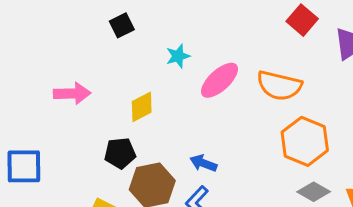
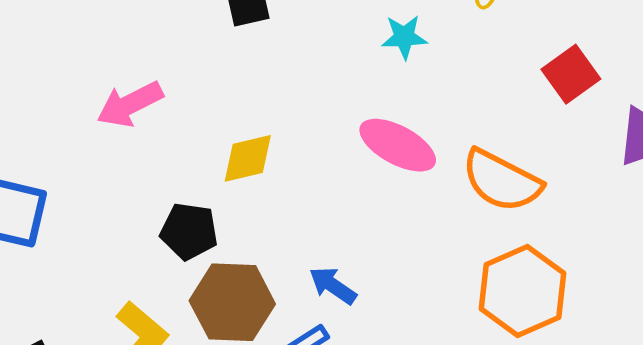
cyan star: (178, 56) -> (404, 37), moved
pink ellipse: (219, 80) -> (398, 145), turned 57
pink arrow: (72, 93) -> (130, 104), turned 141

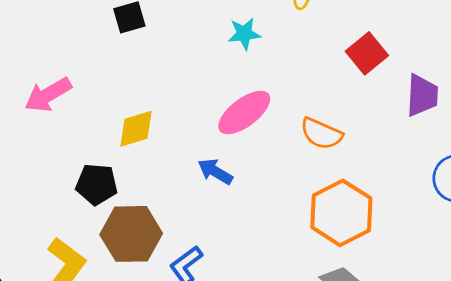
pink ellipse: (398, 145) -> (244, 112), turned -62
orange semicircle: (502, 181) -> (321, 134), size x0.7
blue arrow: (333, 285) -> (215, 172), moved

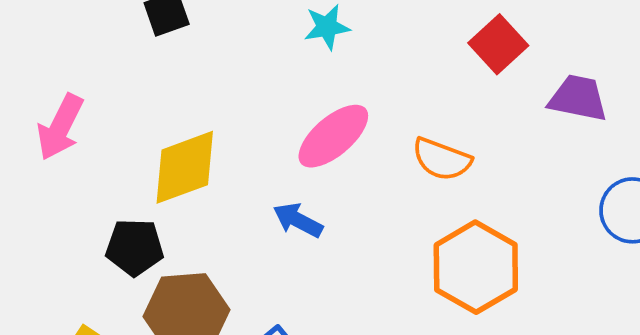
pink arrow: (48, 95) -> (60, 127), turned -30
purple trapezoid: (422, 95) -> (578, 98), turned -78
yellow diamond: (136, 129) -> (185, 167), size x1.4

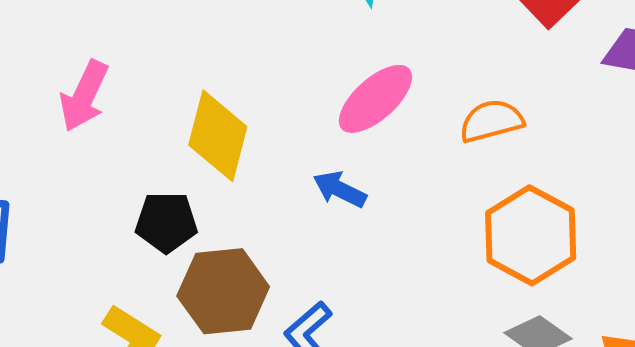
orange semicircle: (442, 159) -> (492, 121), turned 146
yellow diamond: (185, 167) -> (218, 136), turned -54

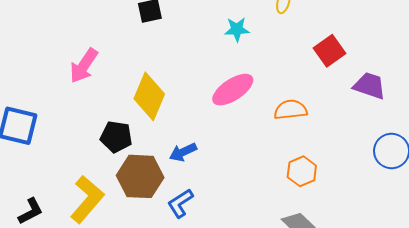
blue arrow: (340, 189) -> (183, 152), moved, turned -60
orange hexagon: (531, 235) -> (302, 171), size x0.6

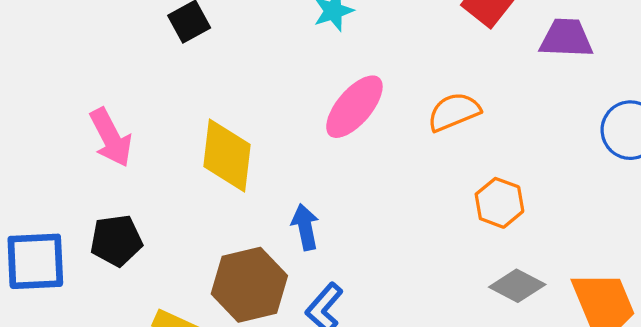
pink arrow: (84, 66) -> (111, 138), turned -45
black pentagon: (116, 137) -> (116, 241), moved
blue arrow: (183, 152) -> (305, 227), turned 120

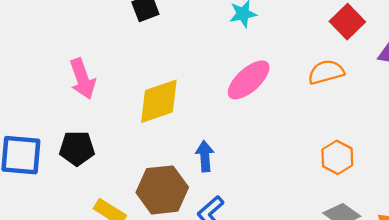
orange semicircle: (454, 112) -> (326, 72), moved
yellow diamond: (227, 155) -> (159, 101), turned 57

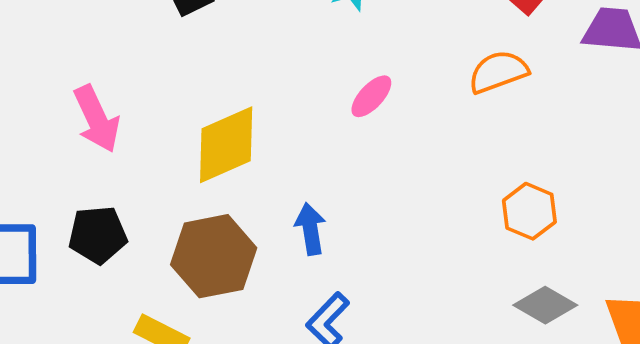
pink ellipse: (249, 80) -> (371, 96), size x0.6
brown hexagon: (162, 190) -> (214, 256), moved

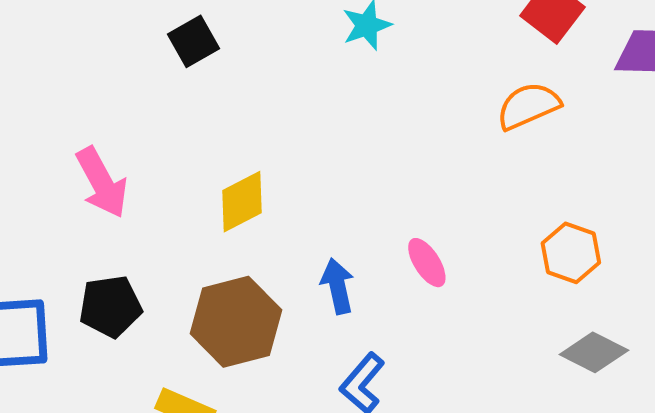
pink ellipse: (371, 96) -> (427, 263), moved, turned -72
yellow diamond: (226, 145) -> (242, 202), size x0.7

